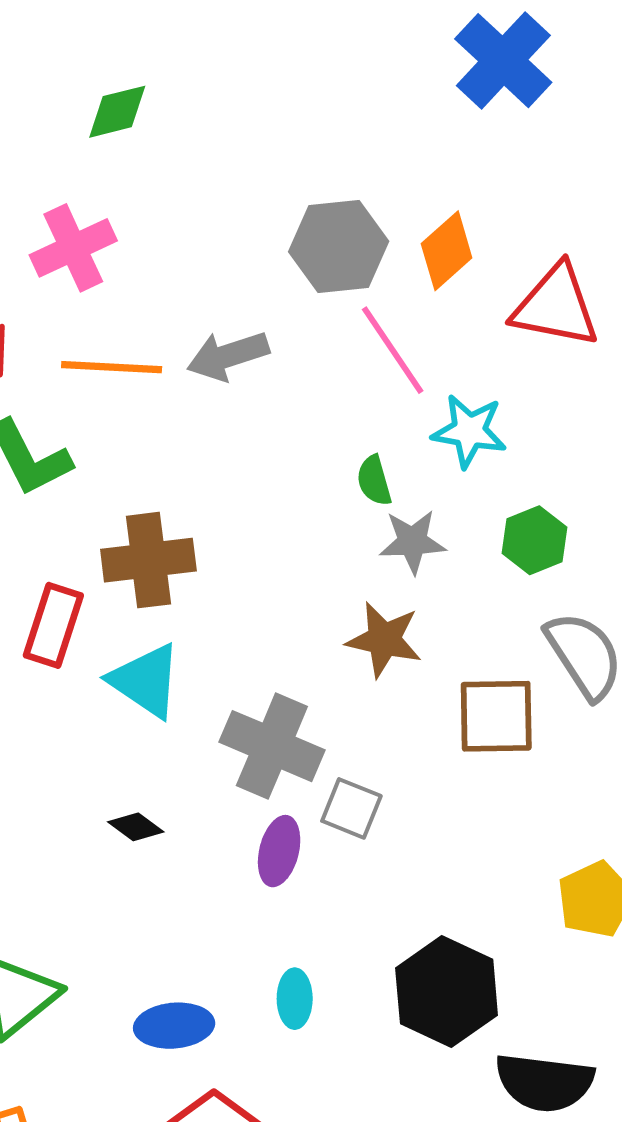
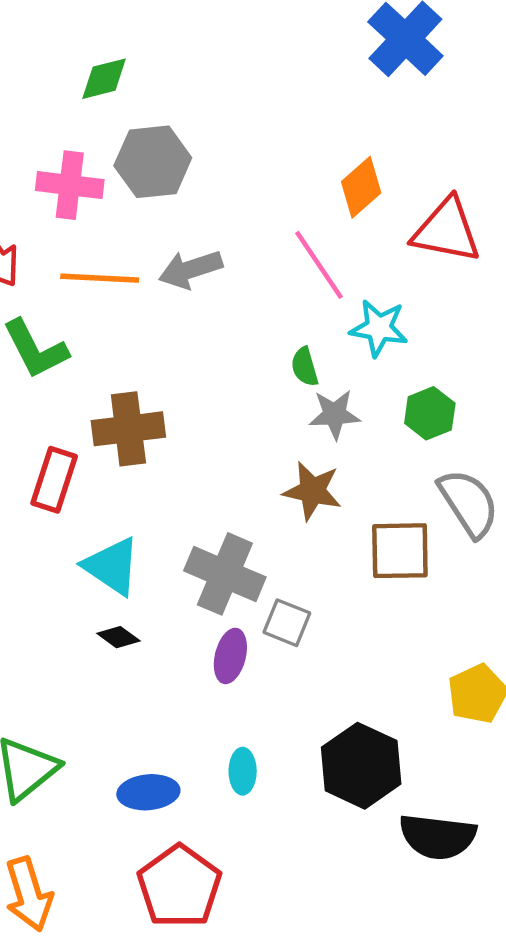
gray hexagon: (339, 246) -> (153, 162), moved
pink cross: (73, 248) -> (70, 185), turned 32
cyan triangle: (146, 681) -> (112, 566), moved

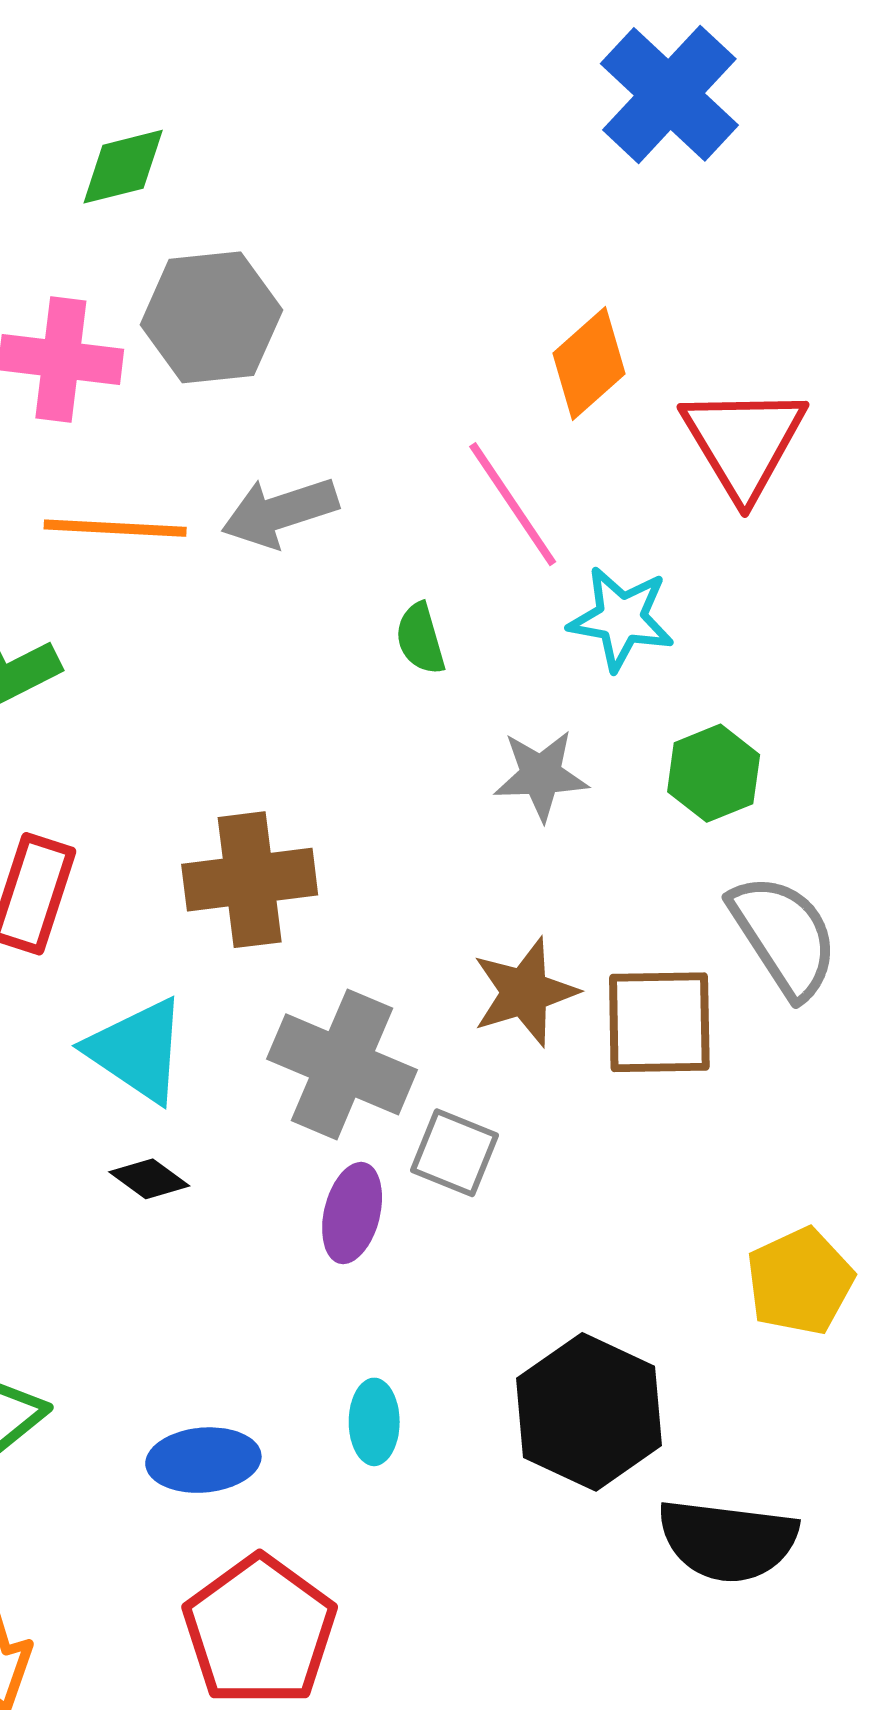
red triangle: (446, 230) -> (744, 442), turned 48
green semicircle: (305, 367) -> (420, 639), moved
brown cross: (128, 429) -> (250, 880), moved
brown star: (312, 491) -> (525, 992), moved, turned -30

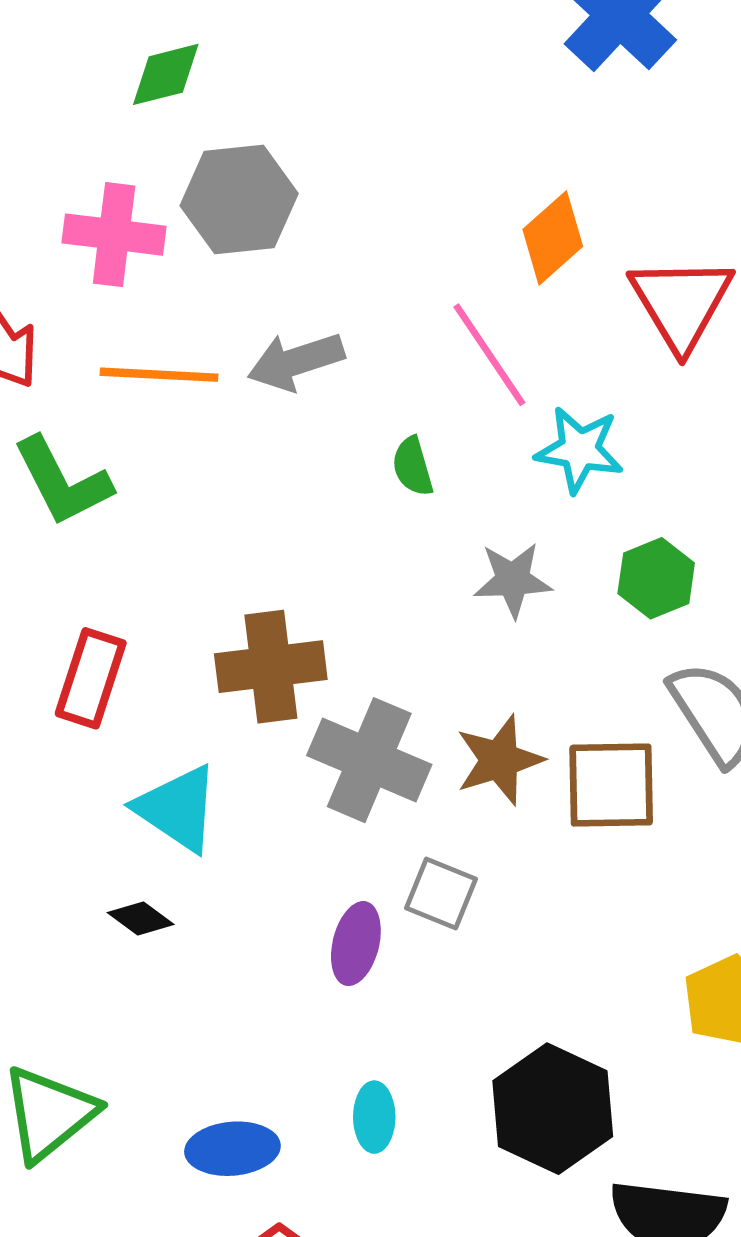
gray cross: (342, 1064) -> (369, 760), moved
black diamond: (149, 1179) -> (141, 919), moved

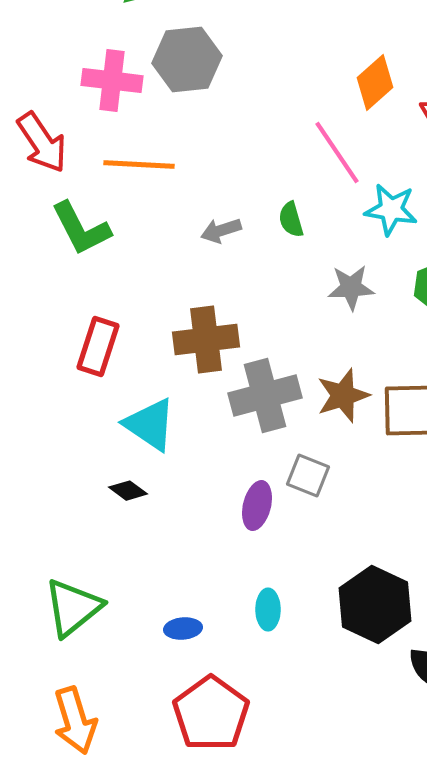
gray arrow: (296, 361) -> (221, 231), moved, size x0.7
gray cross: (369, 760) -> (265, 396), turned -38
blue ellipse: (232, 1149) -> (183, 629), size x0.7

